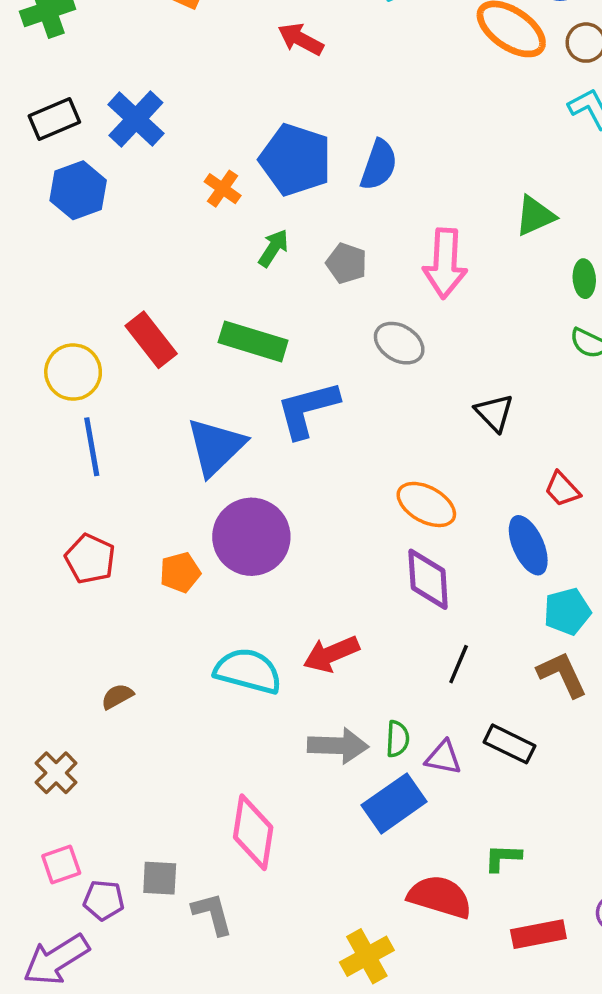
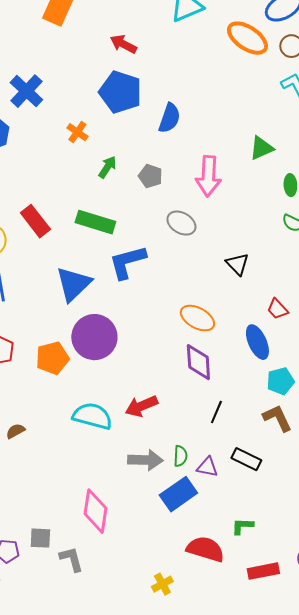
blue pentagon: (296, 160) -> (120, 92), moved
orange pentagon: (180, 572) -> (52, 358), size x1.4
yellow cross: (367, 956) -> (162, 584), size x0.7

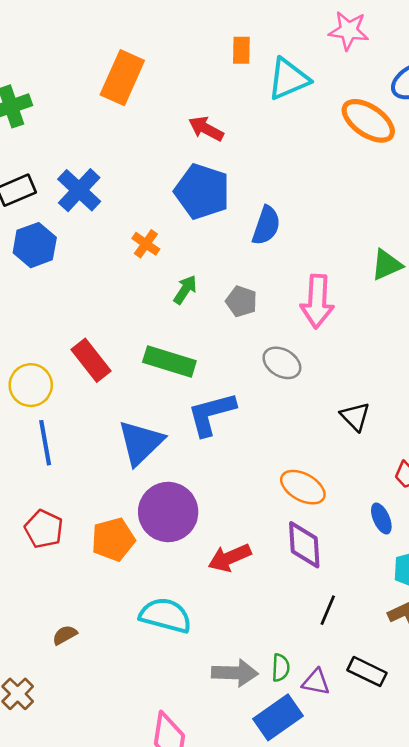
blue ellipse: (257, 342) -> (381, 519), size x0.7
red arrow: (141, 406) -> (230, 558), moved

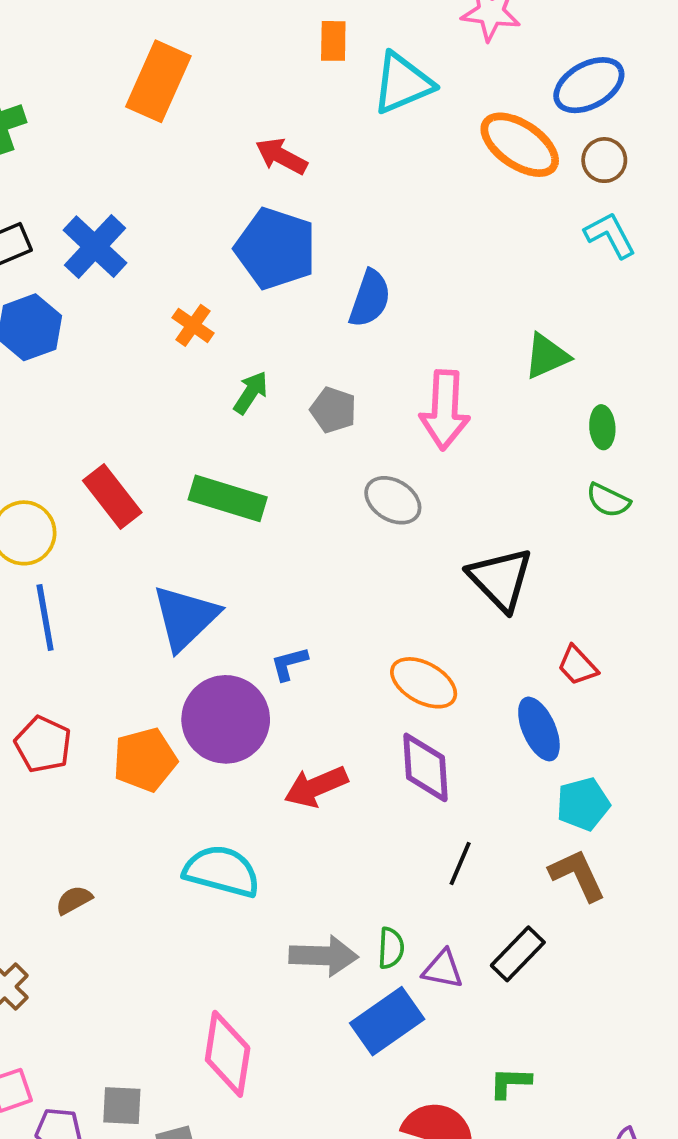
blue L-shape: (211, 414) -> (289, 664), moved, size x0.5
black triangle: (355, 416) -> (500, 579), size x1.5
blue ellipse: (381, 519) -> (539, 729), size x1.4
black rectangle: (367, 672) -> (518, 954), turned -72

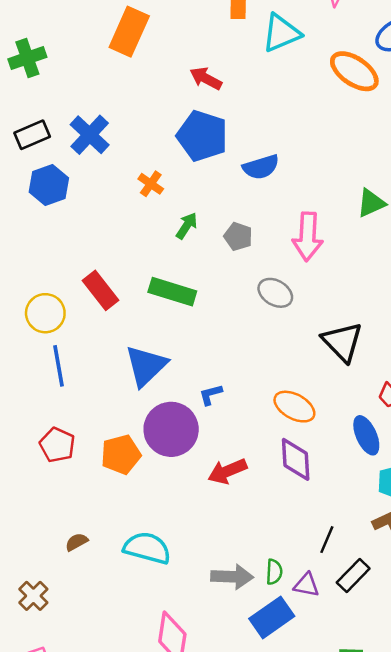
blue semicircle: (370, 298) -> (261, 167), turned 54
black line: (460, 864) -> (327, 540), moved
cyan semicircle: (222, 871) -> (147, 548), moved

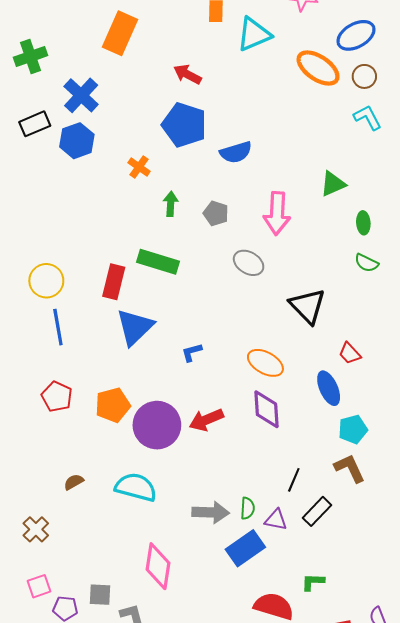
blue cross: (90, 135) -> (81, 95), moved
blue hexagon: (49, 185) -> (77, 141), moved
green arrow: (187, 226) -> (171, 204), turned -30
red rectangle: (100, 290) -> (114, 282), moved, turned 52
purple circle: (171, 429) -> (157, 425), moved

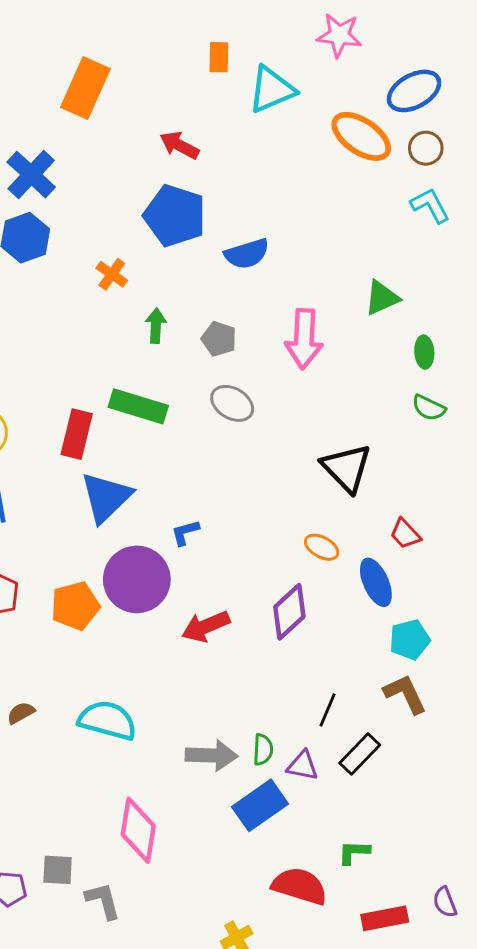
gray ellipse: (249, 263) -> (232, 403), moved
orange ellipse: (265, 363) -> (322, 547), moved, size x0.7
purple diamond: (266, 409) -> (289, 612), turned 51
purple circle: (157, 425) -> (137, 579), moved

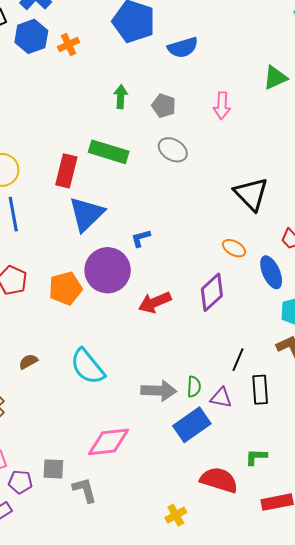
orange cross: (112, 274) -> (68, 44), moved, turned 30
pink arrow: (304, 339) -> (222, 106), size x0.7
cyan semicircle: (107, 720) -> (88, 367), turned -144
black rectangle: (360, 754) -> (260, 390), turned -48
pink diamond: (138, 830) -> (109, 442), turned 75

